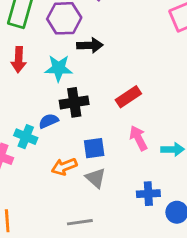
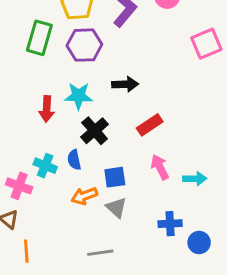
black arrow: (90, 45) -> (125, 84), moved
red arrow: (19, 60) -> (47, 109), moved
black cross: (74, 102) -> (95, 131), turned -32
blue semicircle: (49, 121) -> (74, 160), moved, turned -78

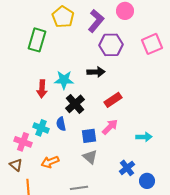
purple hexagon: (84, 45) -> (111, 45), moved
pink arrow: (160, 167) -> (110, 127), moved, turned 72
orange arrow: (84, 196) -> (50, 162), moved
blue cross: (170, 224) -> (127, 168), turned -35

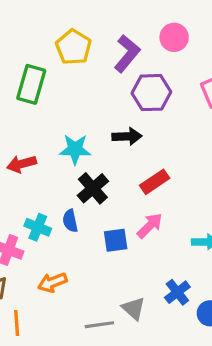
red arrow: (42, 89) -> (22, 164), moved, turned 72
gray triangle: (90, 157) -> (134, 308), moved

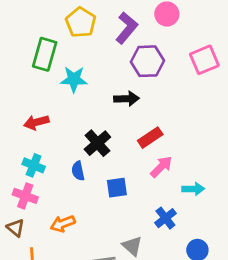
cyan star: (75, 149) -> (74, 79), moved
pink arrow: (150, 226) -> (161, 167), moved
cyan cross: (38, 227) -> (34, 165), moved
blue cross: (177, 292) -> (165, 218), moved

